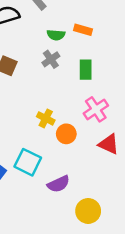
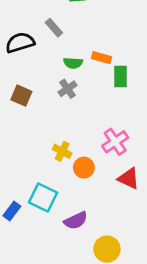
green rectangle: (86, 70) -> (121, 77), moved

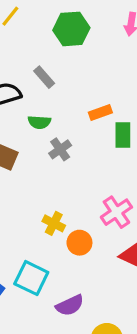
orange rectangle: (102, 58) -> (100, 112), turned -36
green semicircle: (73, 63) -> (39, 122), moved

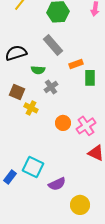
gray rectangle: (44, 77) -> (53, 45), moved, size x1.5
yellow cross: (54, 223) -> (31, 108), moved
orange circle: (79, 243) -> (63, 123), moved

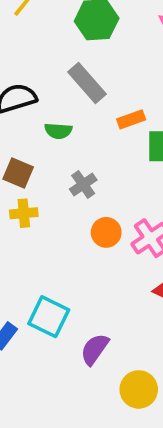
gray cross: (51, 87) -> (83, 185), moved
yellow cross: (31, 108) -> (24, 213), moved, turned -32
purple semicircle: (57, 184) -> (95, 349), turned 150

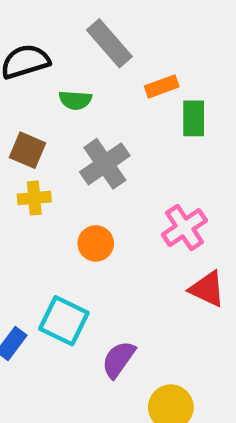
gray cross: (83, 185) -> (105, 164), size x1.5
orange circle: (106, 232) -> (96, 243), moved

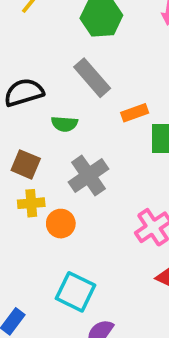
orange circle: (96, 243) -> (61, 224), moved
cyan square: (64, 321) -> (76, 292), moved

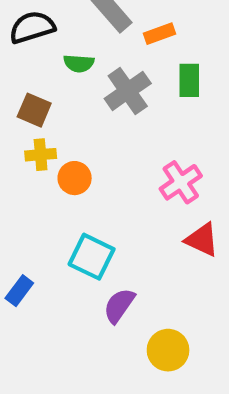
orange rectangle: (135, 113) -> (160, 34), moved
gray cross: (88, 176) -> (128, 91), moved

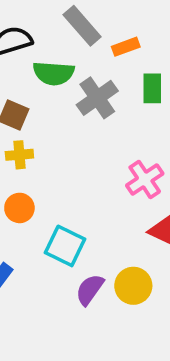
green semicircle: (79, 63) -> (54, 73), size x1.5
orange circle: (75, 178) -> (19, 208), moved
yellow circle: (168, 350) -> (133, 286), moved

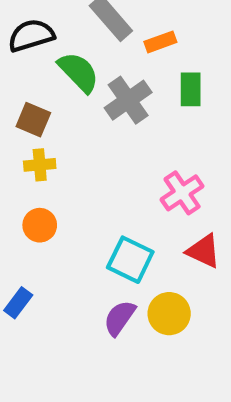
green semicircle: (54, 73) -> (79, 72), turned -138
cyan square: (65, 246) -> (130, 260), moved

